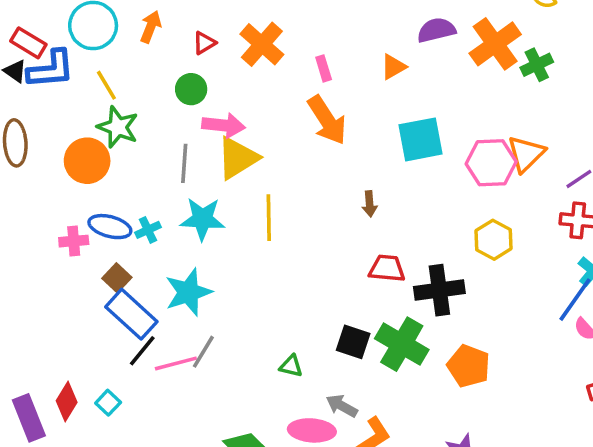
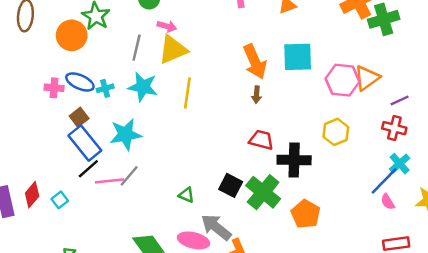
green cross: (537, 65) -> (384, 19), size x1.4
orange arrow: (327, 120) -> (255, 62), moved
pink arrow: (223, 125) -> (167, 26), size x0.7
gray arrow: (342, 406) -> (216, 227), size x1.5

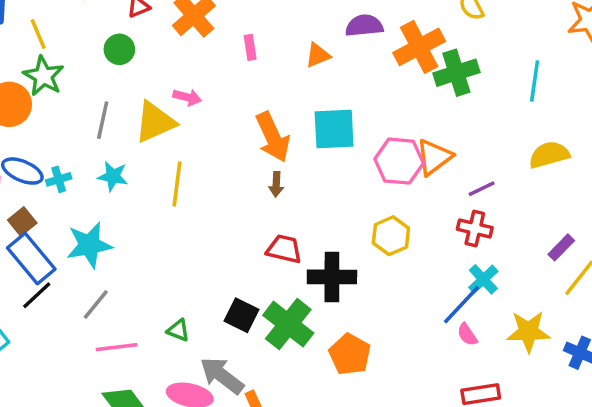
pink arrow: (167, 26) -> (187, 97), moved
cyan star: (143, 87) -> (113, 176), size x0.7
pink line: (109, 181) -> (117, 347), moved

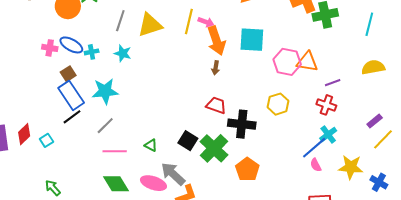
pink arrow: (187, 97) -> (206, 22), moved
orange triangle: (434, 157) -> (307, 62), turned 40
yellow line: (177, 184) -> (189, 21), moved

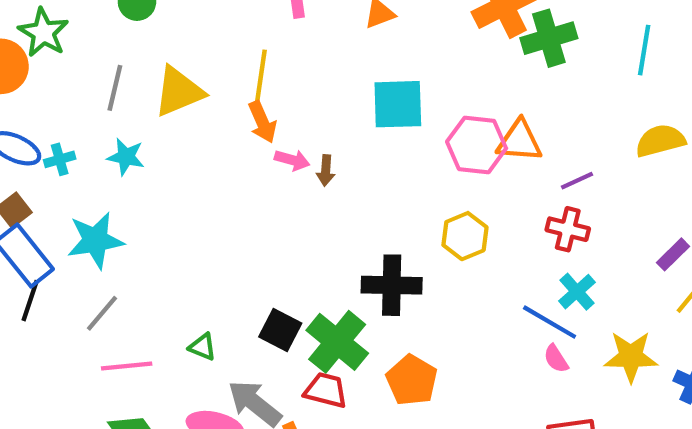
pink arrow: (206, 22) -> (292, 160), moved
orange arrow: (216, 41) -> (262, 122), moved, size x0.7
red trapezoid: (216, 105) -> (326, 390), moved
black line: (72, 117) -> (30, 301), turned -30
blue line: (314, 148) -> (550, 322), turned 76

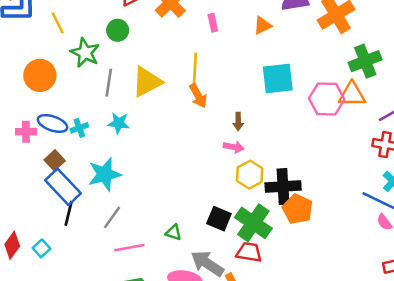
green star: (43, 33) -> (85, 53), moved
green cross: (549, 38) -> (365, 61), moved
pink arrow: (292, 160) -> (234, 147), moved
yellow hexagon: (465, 236) -> (250, 175), moved
orange pentagon: (412, 380) -> (298, 209), moved

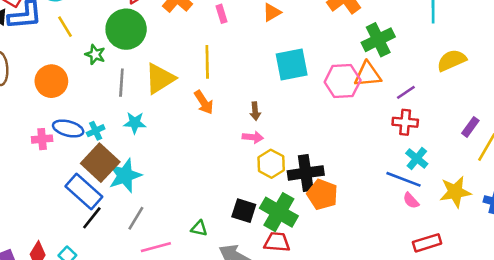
green circle: (118, 30) -> (126, 29), size x1.8
green star: (85, 53) -> (95, 54), size x0.7
orange arrow: (198, 96) -> (204, 102), moved
brown square: (55, 160) -> (100, 163), moved, size x1.8
black line: (69, 213) -> (92, 218), turned 30

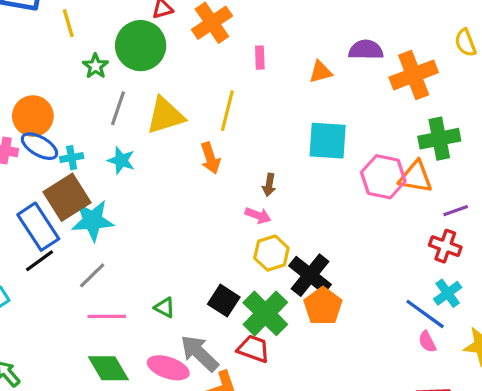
orange circle: (51, 81) -> (33, 116), moved
black cross: (306, 173) -> (310, 275), turned 32

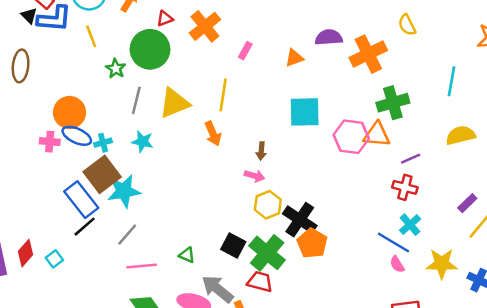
pink rectangle: (260, 58) -> (245, 51), turned 36

